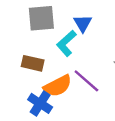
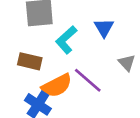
blue triangle: (83, 23) -> (104, 28), moved

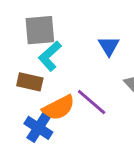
cyan L-shape: (66, 40) -> (50, 56), moved

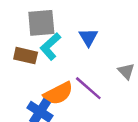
blue triangle: (109, 46) -> (88, 37), moved
brown rectangle: (30, 82) -> (26, 56), moved

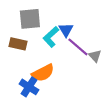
cyan L-shape: (50, 46) -> (51, 37), moved
purple line: (88, 88) -> (78, 47), moved

